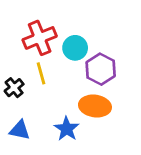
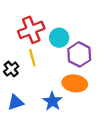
blue triangle: (20, 130) -> (16, 102), turned -30

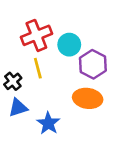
blue star: (52, 101) -> (48, 123), moved
blue triangle: (16, 102) -> (18, 108), moved

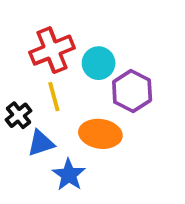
orange ellipse: (88, 98) -> (100, 134), moved
blue triangle: (18, 108) -> (41, 143), moved

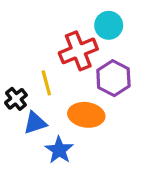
red cross: (52, 50) -> (78, 51), moved
cyan circle: (99, 63) -> (109, 25), moved

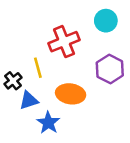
cyan circle: (109, 25) -> (106, 21), moved
purple hexagon: (113, 78) -> (110, 69), moved

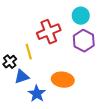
purple hexagon: (110, 69) -> (84, 41), moved
orange ellipse: (71, 94) -> (63, 80), moved

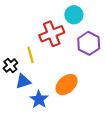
cyan circle: (81, 16) -> (74, 15), moved
orange ellipse: (63, 80) -> (67, 85), turned -50

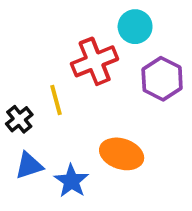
blue triangle: (23, 81) -> (29, 166), moved
orange ellipse: (67, 85) -> (122, 154), turned 60

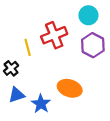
cyan circle: (135, 27) -> (88, 15), moved
yellow line: (56, 100) -> (28, 47), moved

